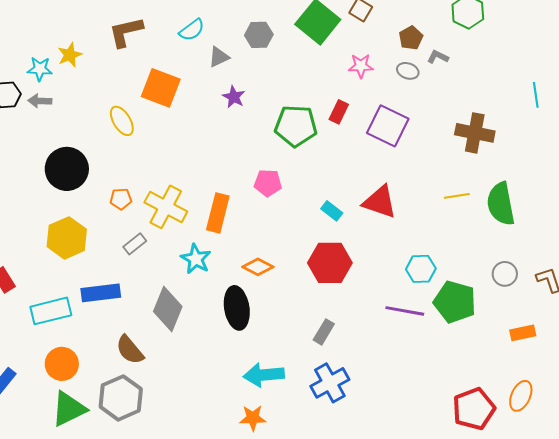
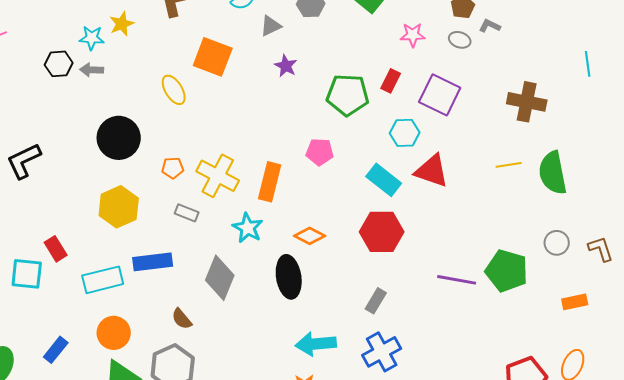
cyan rectangle: (332, 211) -> (384, 180), size x1.6
gray rectangle: (135, 244) -> (187, 213), turned 60
cyan hexagon: (421, 269) -> (405, 133), moved
brown semicircle: (130, 350) -> (182, 319), size x0.7

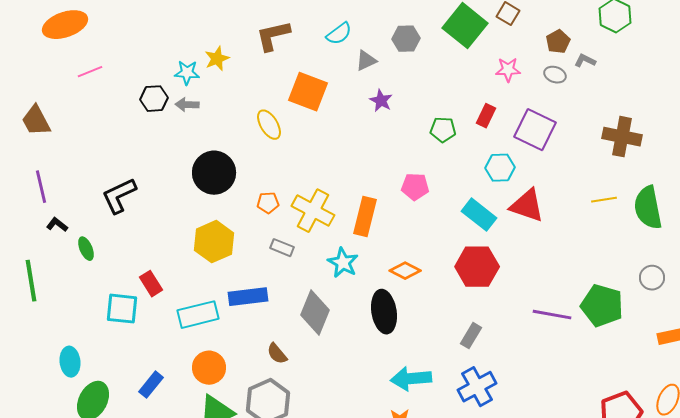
green pentagon: (348, 95) -> (443, 130), size x0.6

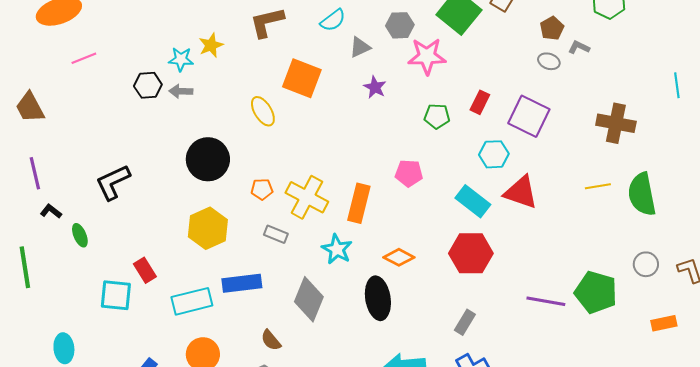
pink star: (508, 70) -> (427, 56), moved, size x1.5

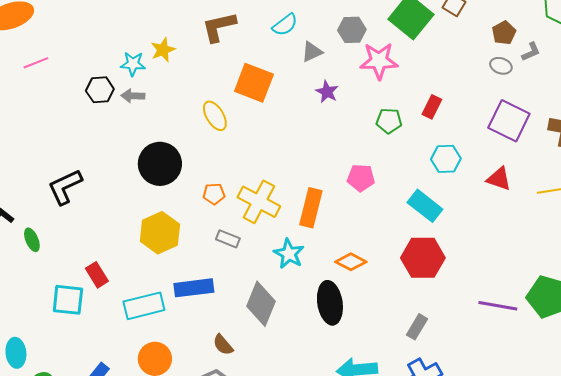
gray L-shape: (579, 47) -> (531, 52), turned 130
purple square: (529, 116) -> (509, 121), moved
red triangle: (521, 192) -> (499, 179), moved, size x0.7

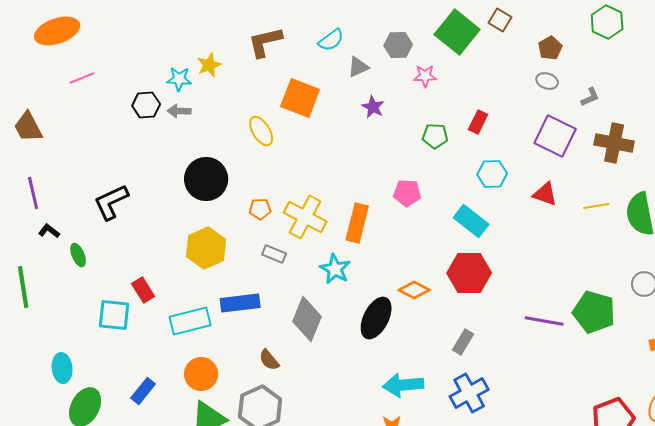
gray L-shape: (531, 52) -> (590, 97), moved
pink star: (379, 61) -> (425, 76), size x0.6
orange diamond: (351, 262) -> (414, 290), moved
black ellipse: (330, 303) -> (376, 318), turned 36

